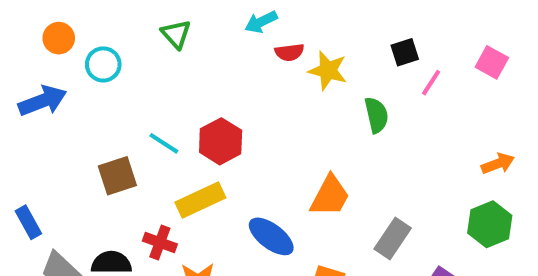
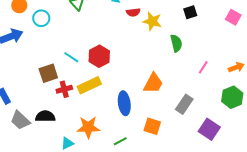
pink line: (431, 83) -> (203, 67), moved
blue ellipse: (271, 236) -> (124, 103), turned 45
red cross: (160, 243) -> (64, 89), moved, turned -35

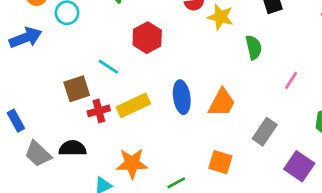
red hexagon: (99, 56) -> (147, 38), moved
blue ellipse: (124, 103) -> (182, 97), moved

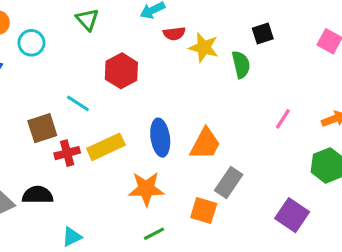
green semicircle: (254, 47) -> (241, 65), moved
gray rectangle: (265, 132) -> (229, 183), moved
orange star: (132, 163) -> (146, 189), moved

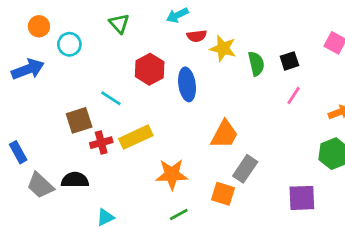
black square: (263, 34) -> (289, 61), moved
pink line: (283, 119) -> (294, 95), moved
blue ellipse: (160, 138) -> (187, 84), moved
purple square: (292, 215) -> (302, 198), turned -36

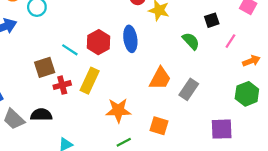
green semicircle: (256, 64) -> (191, 41), moved, turned -30
red hexagon: (150, 69) -> (98, 42), moved
pink line: (294, 95) -> (230, 41), moved
yellow rectangle: (136, 137) -> (90, 81), turned -40
gray rectangle: (245, 169) -> (189, 89), moved

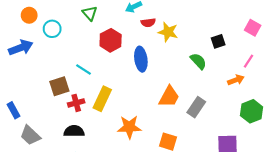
pink line: (230, 41) -> (248, 61), moved
red hexagon: (98, 42) -> (111, 40), moved
orange arrow: (251, 61) -> (236, 80), moved
black semicircle: (41, 115) -> (74, 131), moved

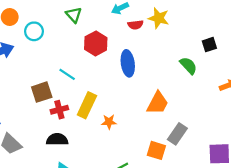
yellow star: (168, 32) -> (159, 18), moved
gray rectangle: (196, 107) -> (177, 134), moved
orange star: (129, 127) -> (109, 122), moved, size x0.6

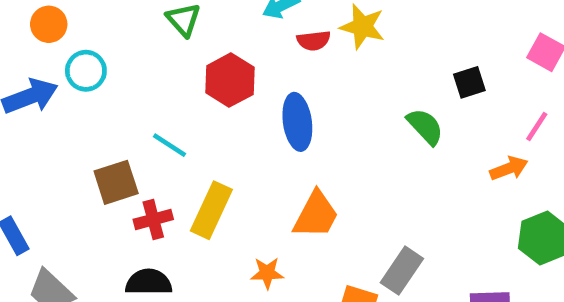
cyan circle: (34, 31) -> (86, 71), moved
orange trapezoid: (158, 103) -> (316, 215), moved
orange star: (109, 122) -> (267, 273), moved

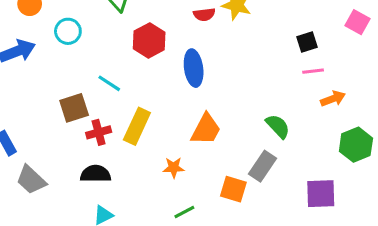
cyan circle: (86, 71) -> (68, 31), moved
green semicircle: (425, 127) -> (278, 126), moved
pink line: (537, 127) -> (313, 71), moved, turned 50

